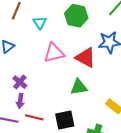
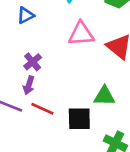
green triangle: (79, 87) -> (104, 96), moved

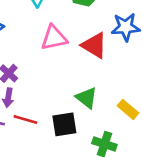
green triangle: (104, 96) -> (86, 98), turned 45

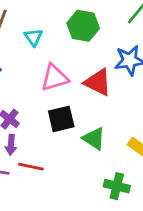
black square: (64, 124) -> (61, 119), moved

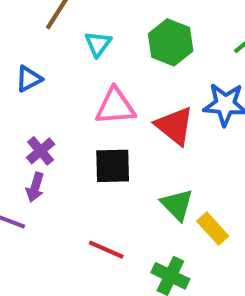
green triangle: (94, 139) -> (177, 205), moved
red line: (31, 167) -> (106, 250), moved

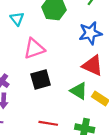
red triangle: (175, 126) -> (92, 66), moved

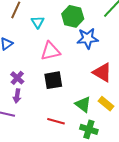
blue star: (90, 33) -> (88, 38), moved
green triangle: (79, 91) -> (83, 104), moved

